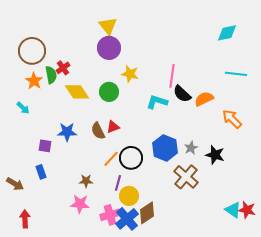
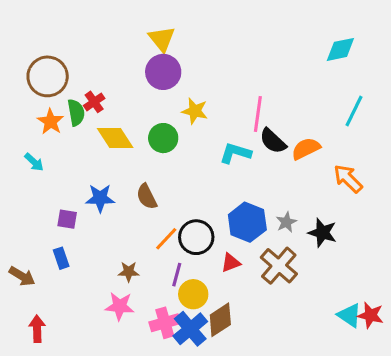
cyan line: (236, 74) -> (354, 111), turned -70
red triangle: (113, 127) -> (231, 263), moved

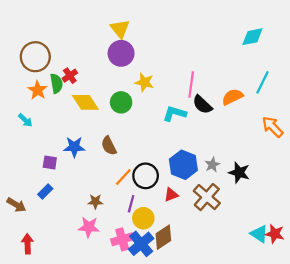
orange semicircle: (306, 149) -> (232, 97), moved
orange arrow: (348, 179) -> (273, 127), moved
blue rectangle: (61, 258) -> (45, 191), turned 64

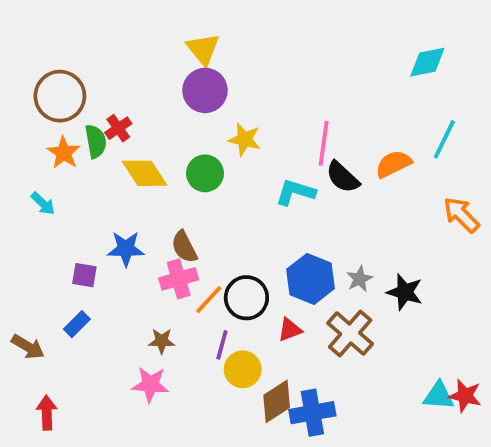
cyan triangle: (259, 234) -> (439, 396), turned -30
pink cross: (122, 239) -> (179, 279), moved
blue cross: (141, 244) -> (312, 413), moved, turned 30

